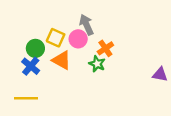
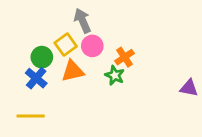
gray arrow: (86, 25) -> (82, 21), moved
yellow square: (56, 38) -> (66, 45), turned 30
orange triangle: (62, 60) -> (73, 71), turned -42

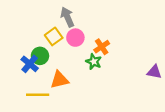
green circle: (42, 57) -> (40, 56), moved
orange triangle: (73, 71) -> (59, 80), moved
yellow line: (31, 116) -> (38, 95), moved

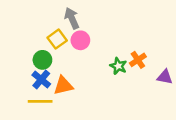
orange cross: (102, 47) -> (138, 60), moved
green star: (94, 62) -> (118, 66), moved
blue cross: (30, 64) -> (41, 79), moved

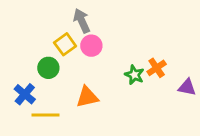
blue cross: (41, 79) -> (25, 94), moved
orange triangle: (63, 86) -> (87, 97), moved

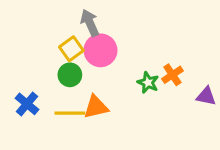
pink circle: (91, 46) -> (100, 50), size x1.4
green circle: (48, 68) -> (70, 75), moved
yellow line: (46, 115) -> (70, 113), moved

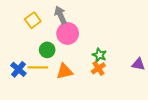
yellow square: (71, 49) -> (33, 20), moved
orange cross: (172, 75) -> (98, 68), moved
yellow line: (70, 113) -> (38, 67), moved

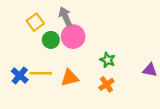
green circle: (47, 50) -> (51, 40), moved
orange cross: (98, 68) -> (106, 84), moved

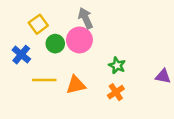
gray arrow: (65, 17) -> (86, 18), moved
blue cross: (20, 76) -> (21, 55), moved

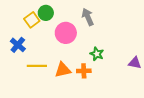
gray arrow: (86, 18) -> (88, 17), moved
green circle: (55, 44) -> (46, 13), moved
orange cross: (116, 92) -> (84, 71), moved, turned 32

